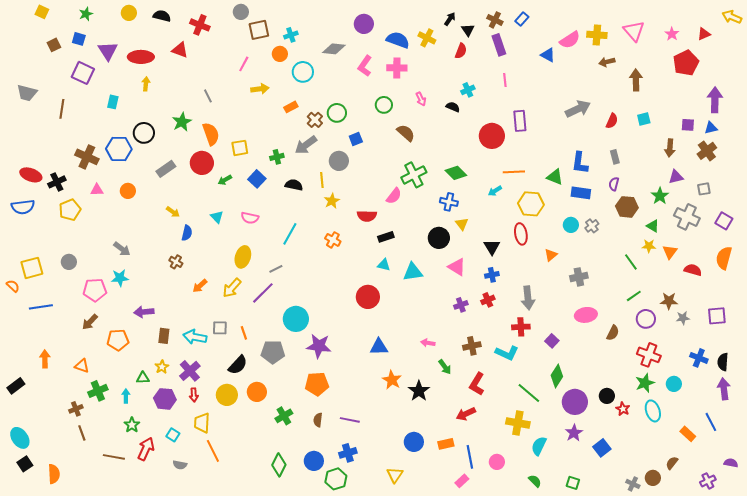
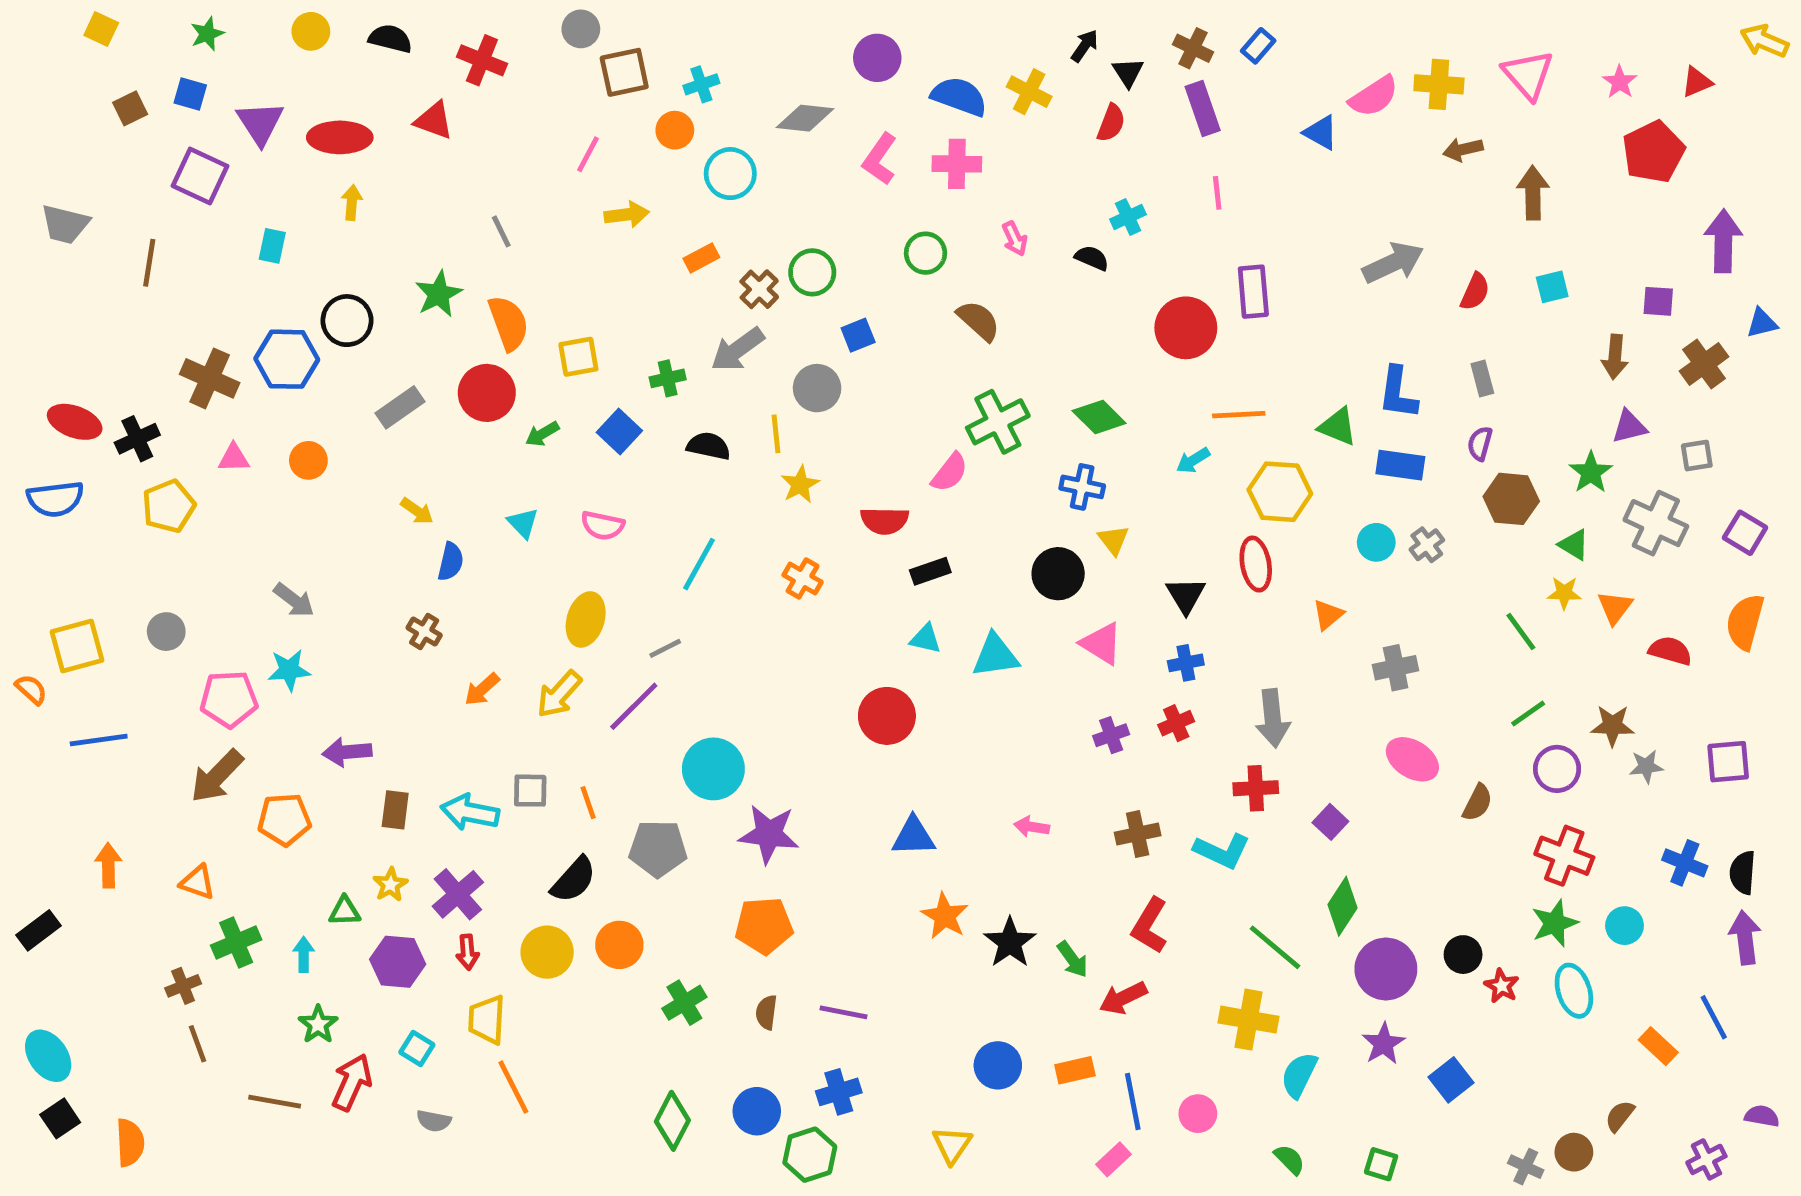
blue triangle: (711, 128) -> (1762, 323), moved
pink ellipse: (586, 315) -> (1412, 759), turned 40
brown arrow: (90, 322) -> (217, 776), size x1.4
green arrow: (445, 367) -> (1073, 959), moved

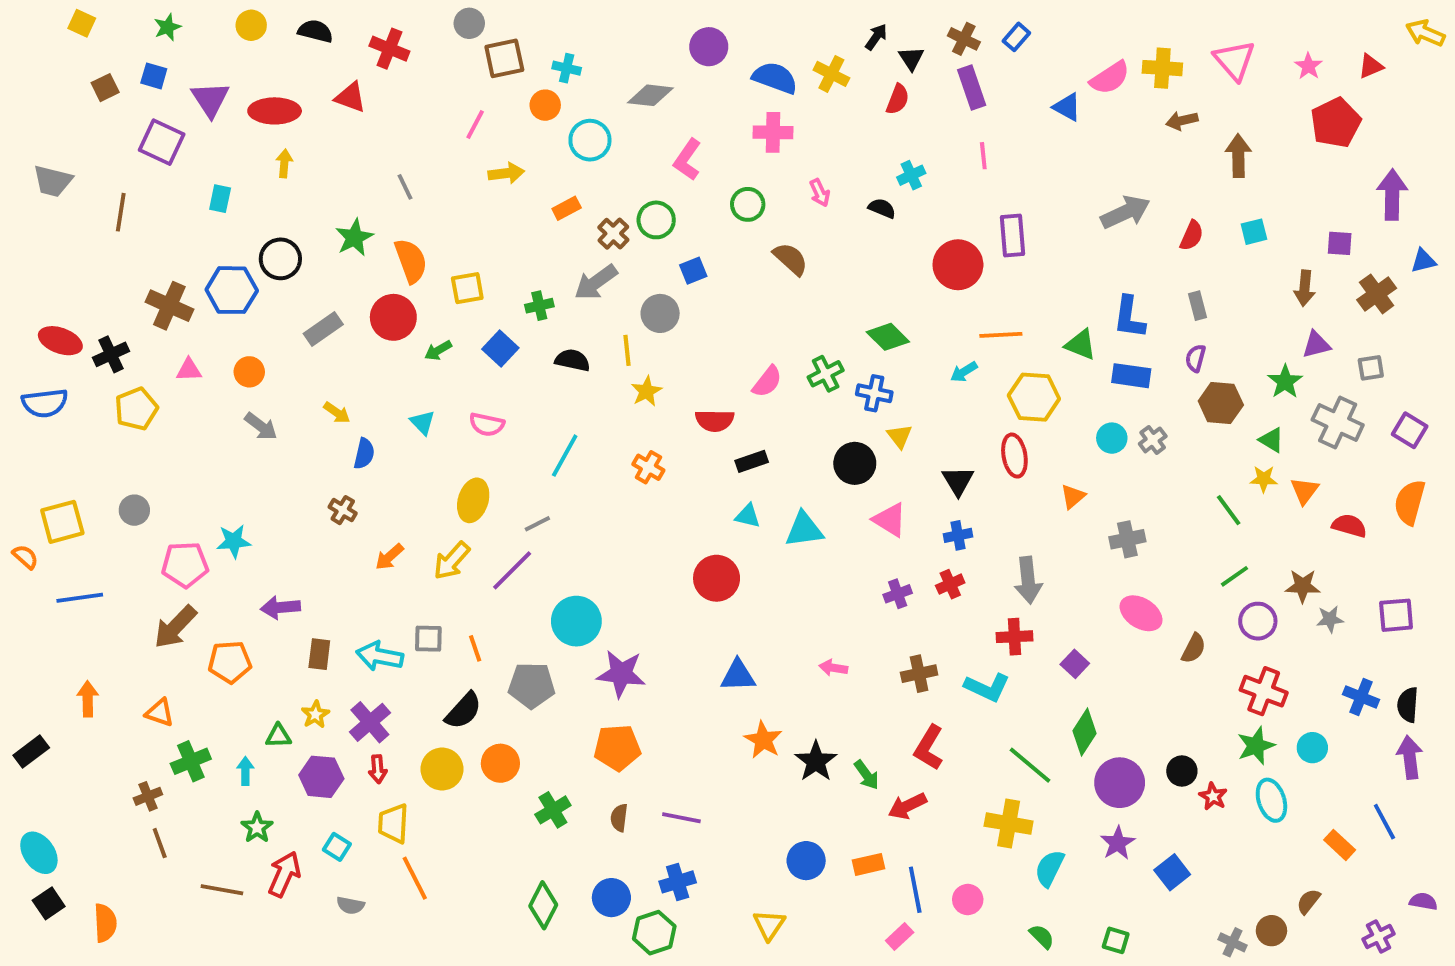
cyan cross: (701, 84) -> (567, 68), turned 32
pink L-shape: (880, 159) -> (687, 160), moved
green cross: (998, 422) -> (826, 374), moved, size x0.7
gray arrow: (294, 600) -> (261, 426), moved

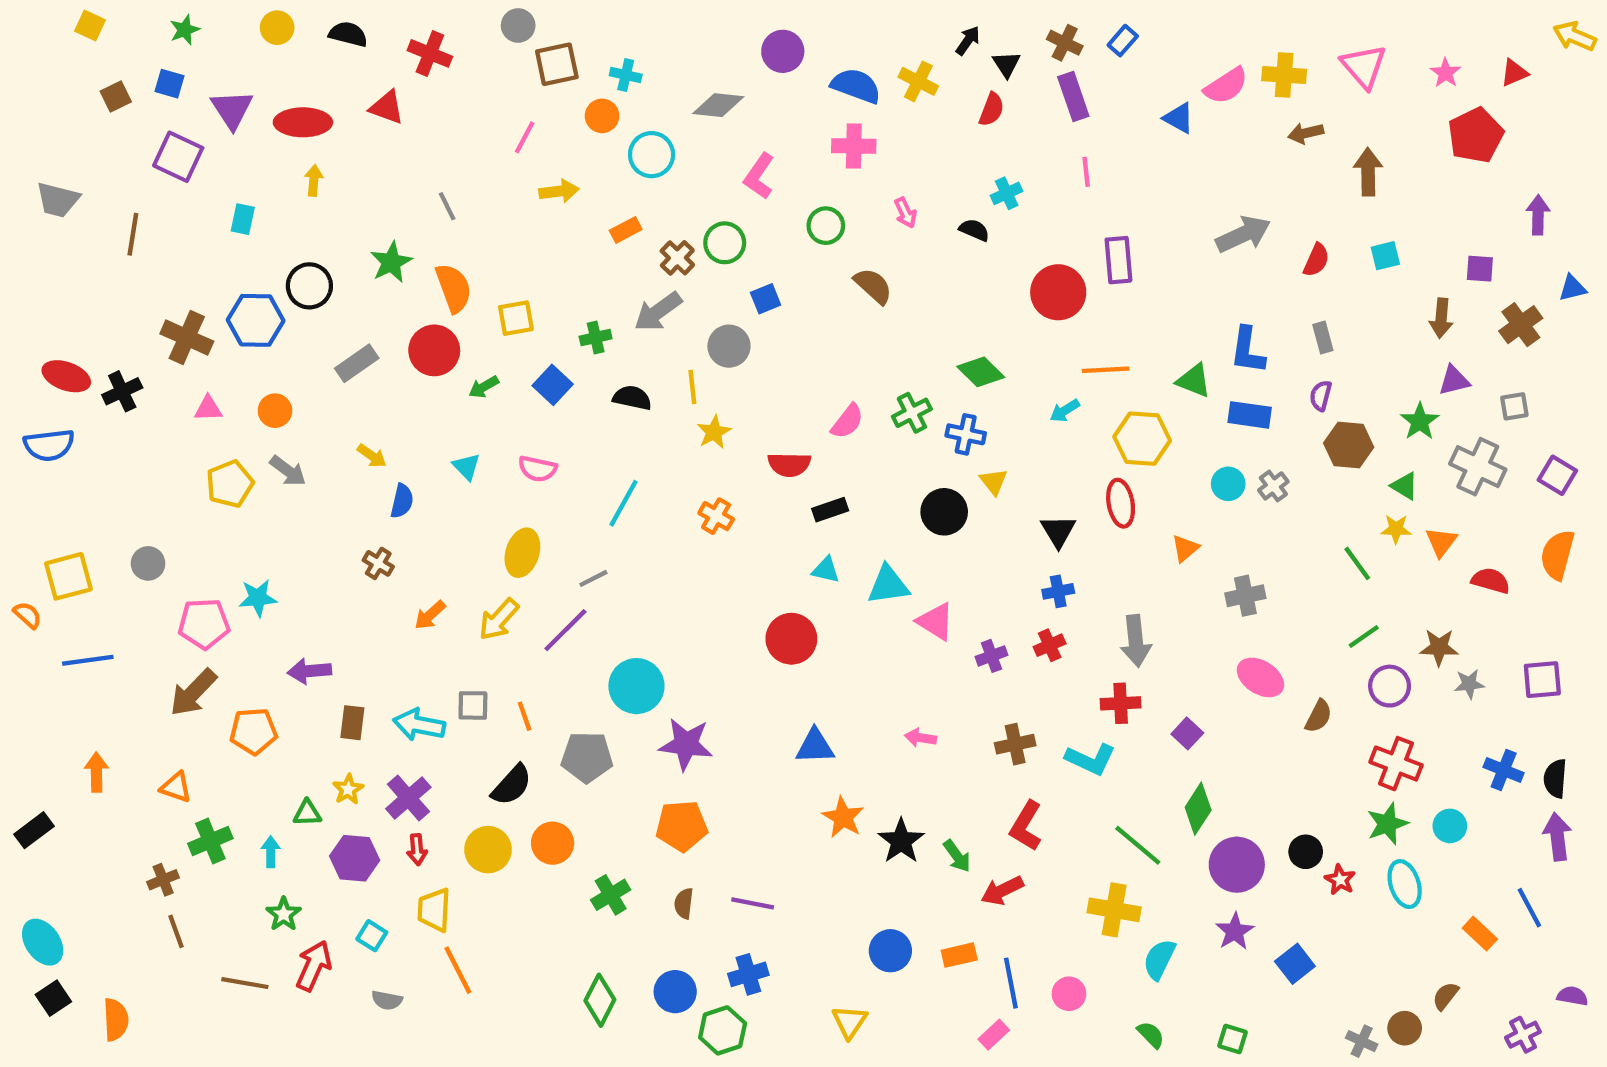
purple arrow: (1392, 195) -> (1538, 215), size x0.7
yellow pentagon: (136, 409) -> (230, 484), moved
pink triangle: (890, 520) -> (936, 622), moved

